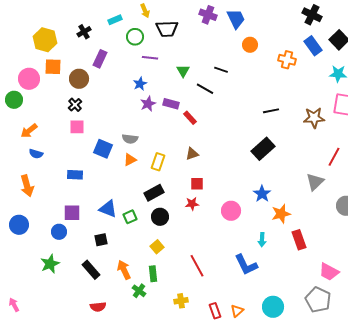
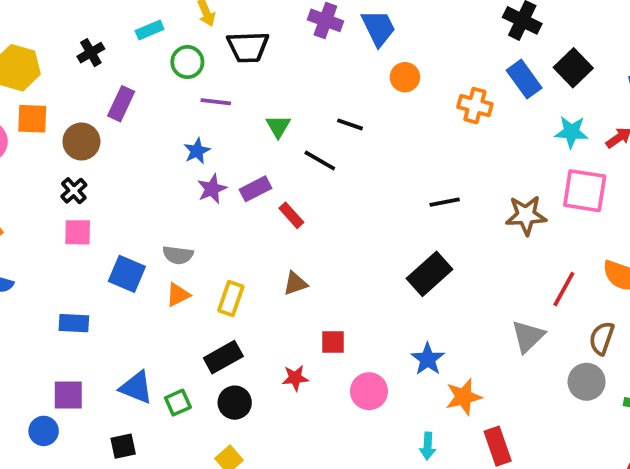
purple rectangle: (171, 104) -> (255, 189), turned -42
red square: (197, 184) -> (333, 342), moved

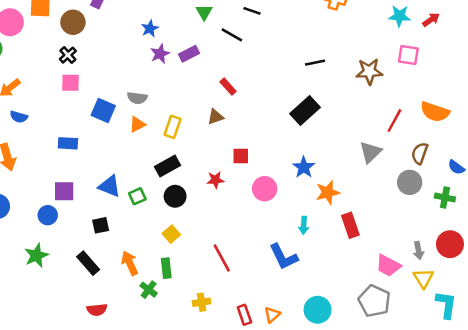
pink square: (585, 191) -> (408, 55), size x0.7
red rectangle: (291, 215) -> (228, 87), moved

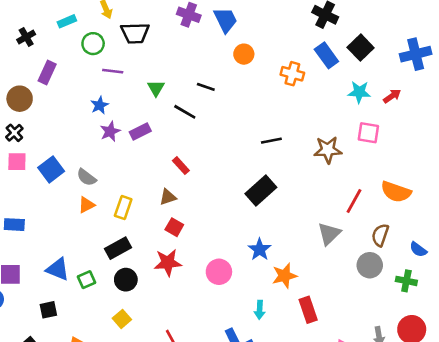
gray semicircle: (137, 98) -> (86, 177), turned 30
blue square: (103, 111) -> (51, 169), moved, turned 30
red square: (241, 156) -> (174, 227), moved, turned 30
red star: (215, 180) -> (168, 263), size x1.5

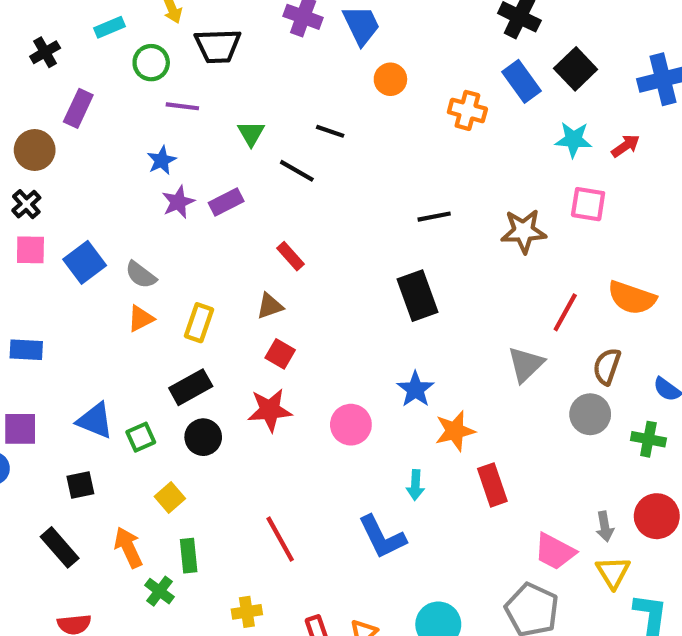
black rectangle: (261, 190) -> (417, 296), turned -68
yellow square: (122, 319) -> (170, 497), moved

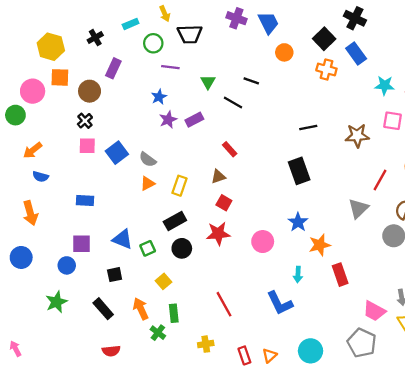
black square: (576, 69) -> (324, 39), moved

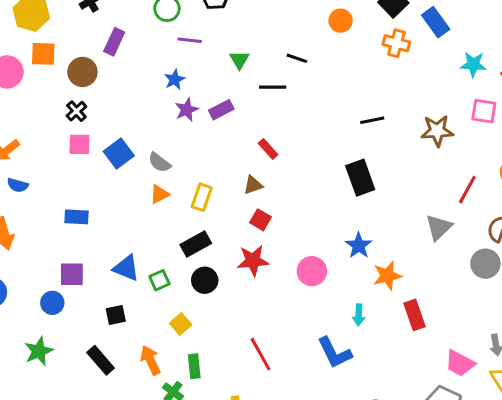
black line: (233, 103) -> (273, 87), turned -30

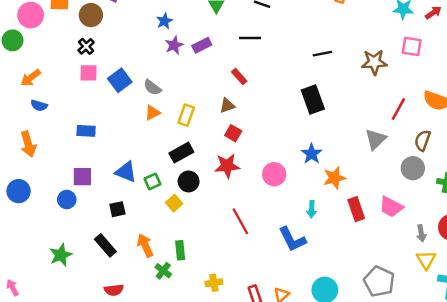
black line: (273, 87) -> (250, 38), moved
yellow square: (181, 324) -> (174, 203), moved
green star: (39, 351) -> (61, 255), moved
red line: (261, 354) -> (240, 221), moved
pink trapezoid: (460, 363) -> (391, 207), moved

